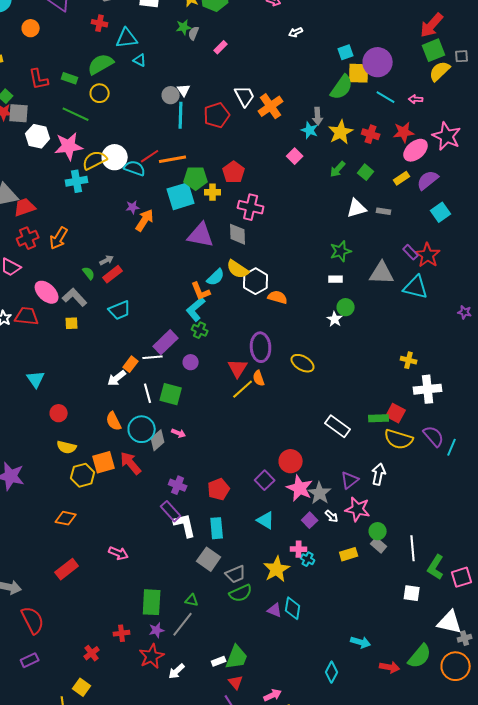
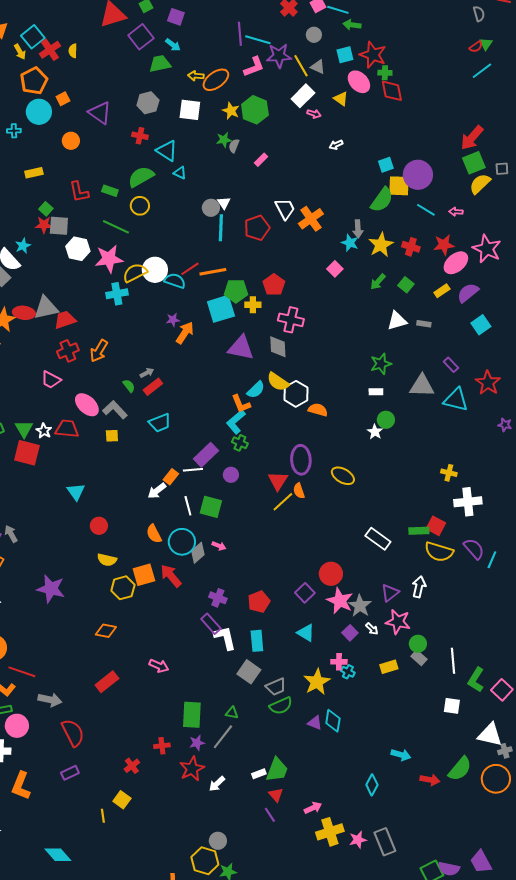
cyan triangle: (127, 38) -> (167, 151), turned 40
red star: (428, 255) -> (488, 383), moved
pink square: (462, 577) -> (502, 690), turned -30

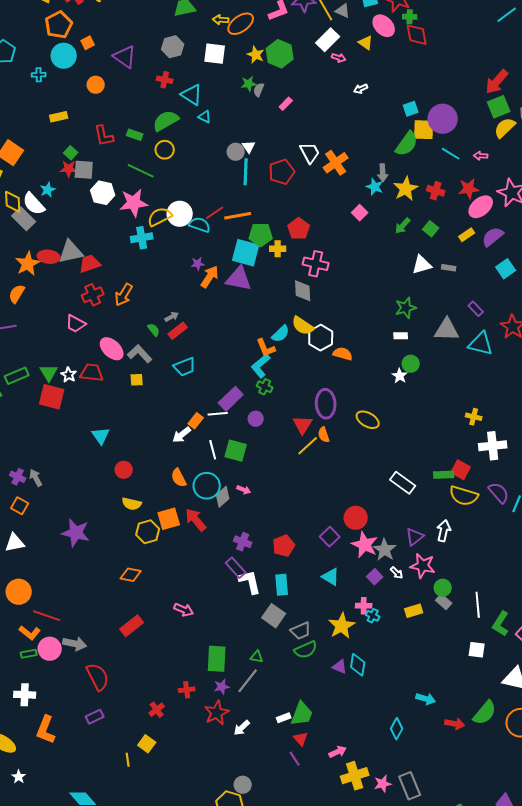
cyan square: (221, 309) -> (246, 253), turned 32
purple triangle: (241, 348) -> (239, 279), moved
pink circle: (17, 726) -> (50, 649), moved

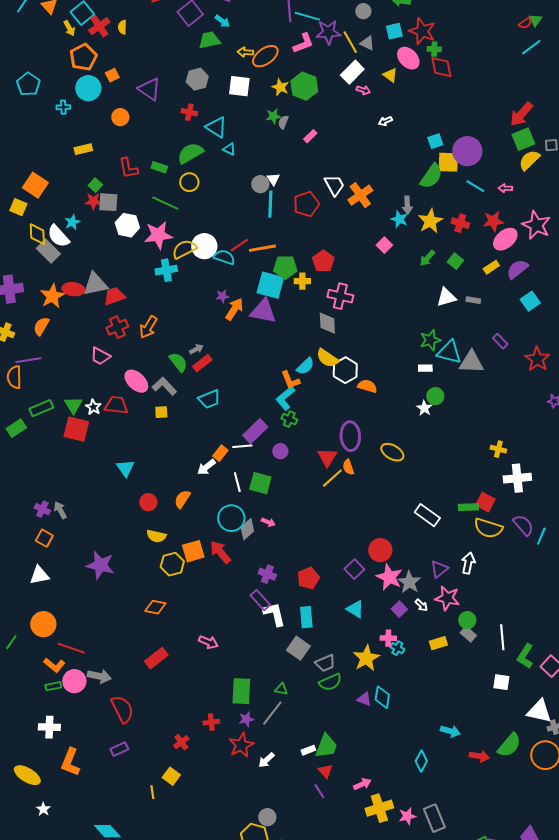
green semicircle: (154, 330) -> (178, 362), size x1.5
cyan triangle: (481, 344) -> (449, 352), moved
orange semicircle: (179, 478) -> (182, 499), moved, turned 60

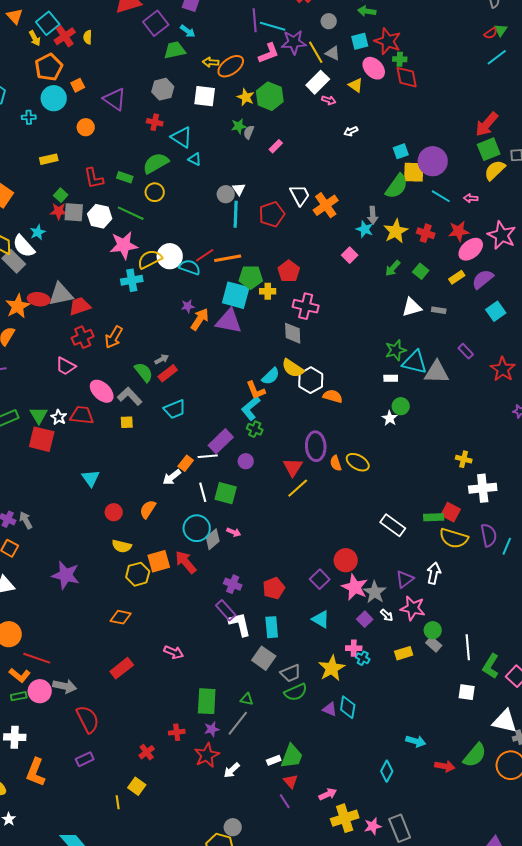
white hexagon: (127, 225) -> (100, 216), moved
orange semicircle: (348, 467) -> (336, 463), moved
purple semicircle: (523, 525) -> (489, 535), turned 30

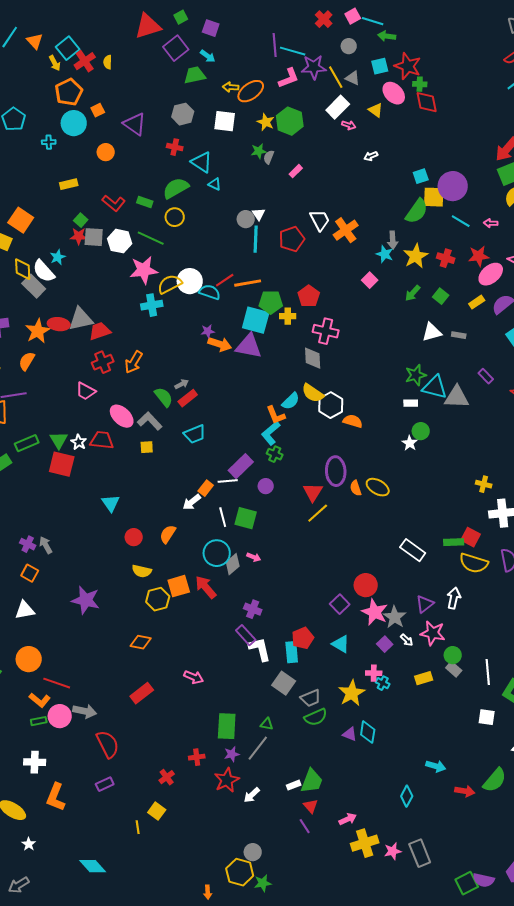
red L-shape: (94, 178) -> (114, 203), turned -40
orange arrow: (200, 319) -> (220, 344), turned 75
red pentagon: (274, 588) -> (303, 638), moved

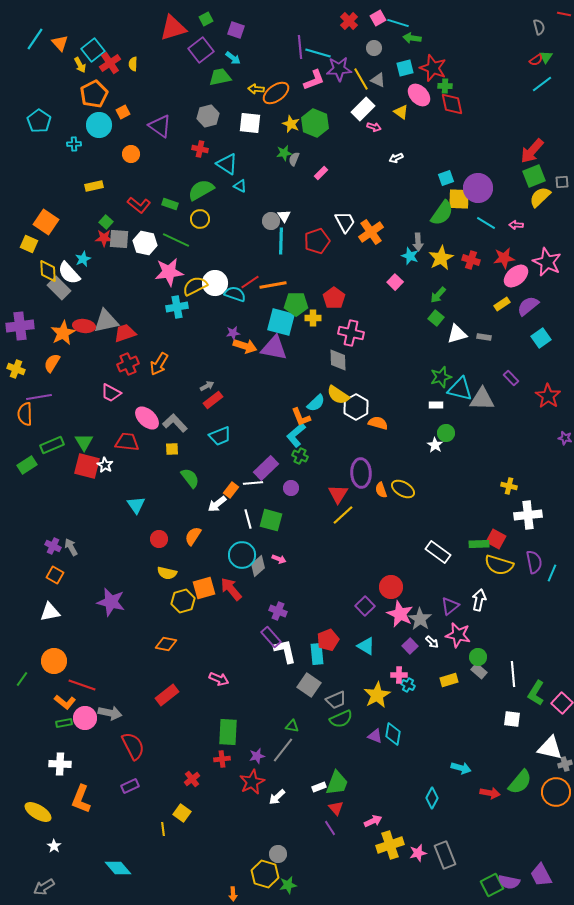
green square: (441, 296) -> (436, 318), moved
green semicircle: (164, 397) -> (190, 478), moved
white star: (79, 442) -> (105, 465), moved
green rectangle: (227, 726) -> (228, 732), moved

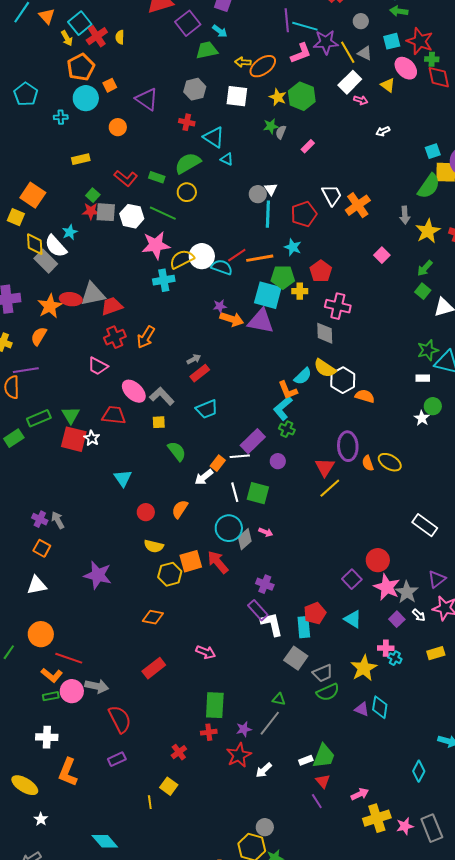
cyan star: (410, 256) -> (293, 247), moved

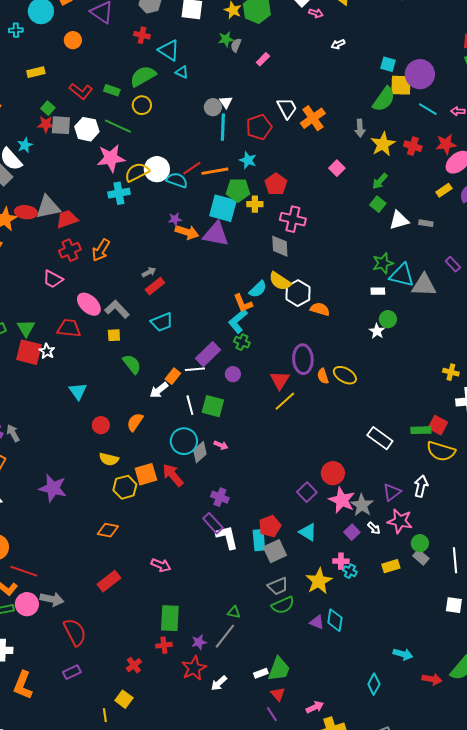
cyan square: (433, 151) -> (388, 64), turned 35
gray square: (296, 658) -> (275, 551), moved, turned 30

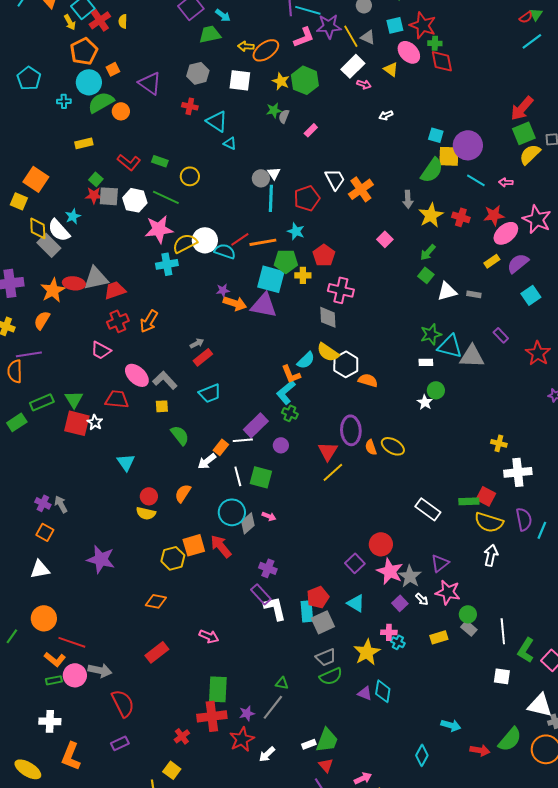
green semicircle: (143, 76) -> (101, 102), moved
yellow semicircle: (109, 459) -> (146, 513), moved
white arrow: (421, 486) -> (491, 555), moved
red cross: (164, 645) -> (212, 716), size x1.8

